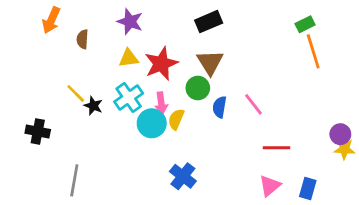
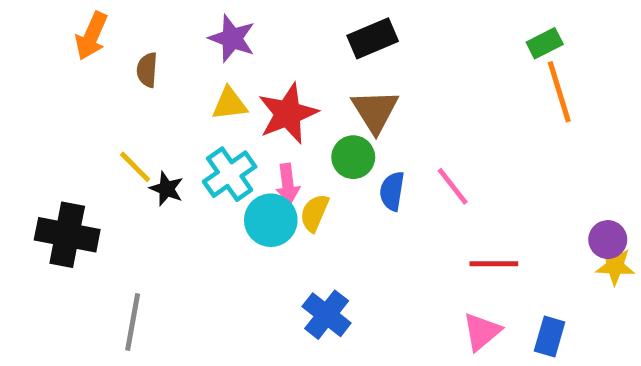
black cross: (38, 131) -> (67, 235), size x1.4

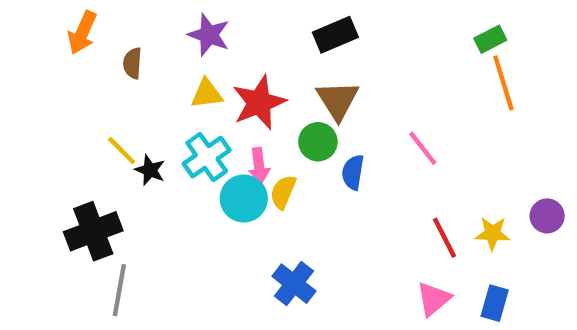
pink line: (453, 186) -> (423, 148), moved
black cross: (67, 235) -> (93, 231), moved, turned -32
red line: (494, 264) -> (445, 238), turned 63
yellow star: (615, 266) -> (493, 233), moved

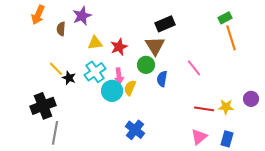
purple star: (209, 35) -> (82, 16), moved, turned 30
black rectangle: (335, 35) -> (165, 24), moved
red star: (259, 102) -> (119, 47), size x0.7
red line: (445, 238) -> (204, 109), turned -54

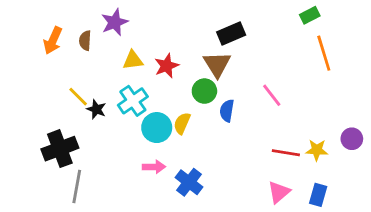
orange arrow: (38, 15) -> (53, 41), moved
green rectangle: (225, 18) -> (310, 15), moved
pink arrow: (119, 76) -> (154, 167), moved, turned -84

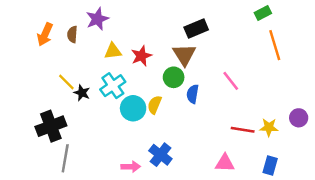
pink arrow: (154, 167) -> (131, 167), moved
pink triangle: (279, 192) -> (225, 163), moved, turned 42

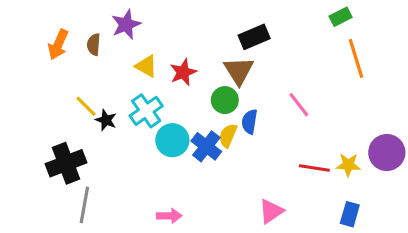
yellow triangle: (113, 51) -> (146, 66), turned 36
yellow semicircle: (155, 105) -> (228, 136), moved
purple circle: (299, 118) -> (387, 153), size x1.5
blue cross: (160, 155) -> (206, 146), moved
pink triangle: (225, 163) -> (271, 211), moved, turned -36

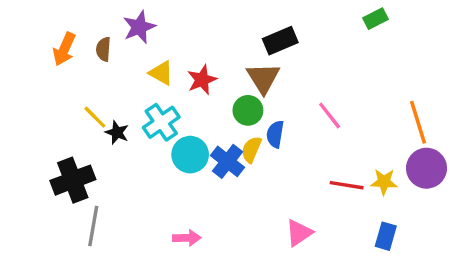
orange line: (356, 58) -> (418, 122), moved

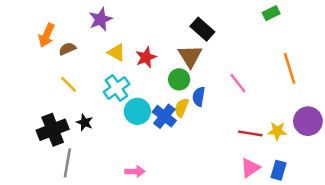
black rectangle: (280, 41) -> (202, 29), turned 65
brown semicircle: (103, 49) -> (67, 49), moved, turned 63
orange line: (418, 122) -> (290, 68), moved
black star: (117, 132) -> (85, 122), moved
pink triangle: (299, 233) -> (250, 168), moved

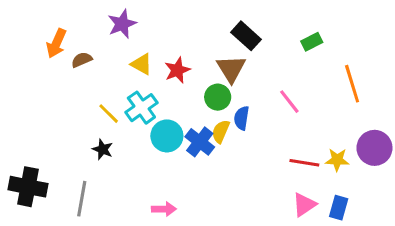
green rectangle: (271, 13) -> (312, 42), moved
yellow line: (69, 84) -> (109, 114), moved
black cross: (53, 130) -> (28, 187), moved, turned 32

